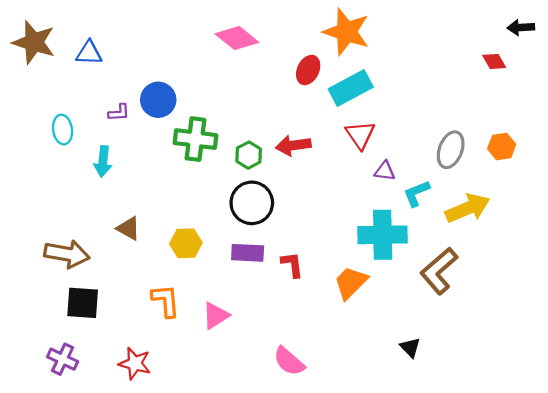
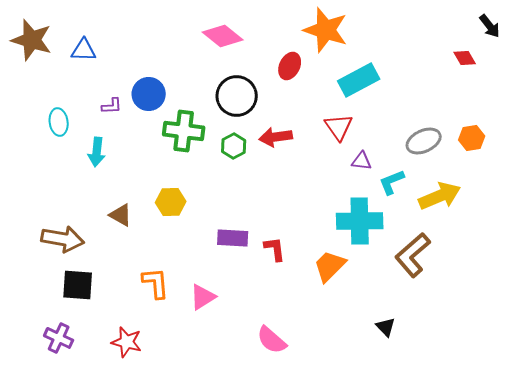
black arrow: (521, 27) -> (490, 26), turned -125
cyan rectangle: (351, 88) -> (359, 80), moved
gray ellipse: (451, 150) -> (424, 141), turned 44
black circle: (252, 203) -> (237, 96), moved
yellow hexagon: (186, 243) -> (171, 202), moved

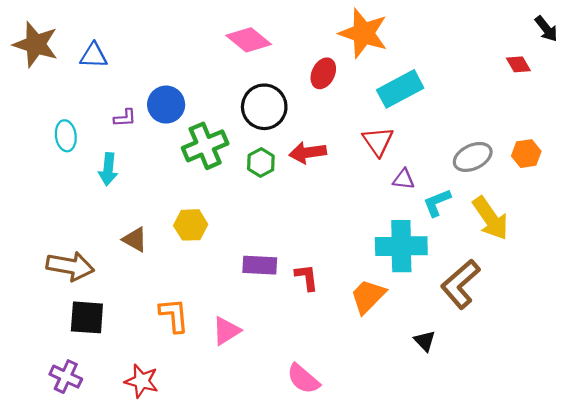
green cross: (184, 131) -> (205, 146), turned -30
yellow arrow: (440, 196) -> (491, 218), turned 78
black triangle: (386, 327) -> (425, 341), moved

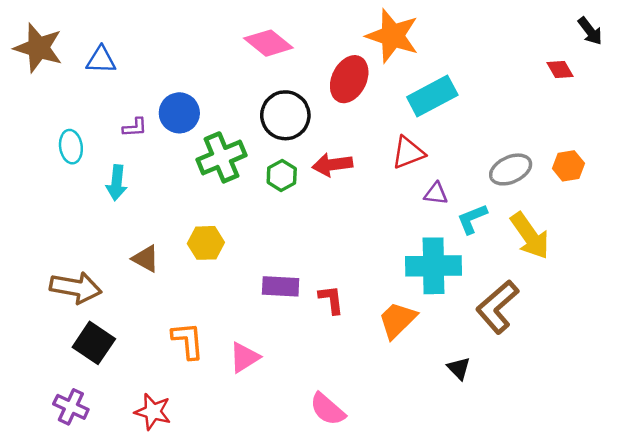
red ellipse: (323, 73) -> (349, 79), size x1.4
red triangle: (378, 141) -> (408, 153), turned 44
black square: (87, 317) -> (94, 343), turned 30

